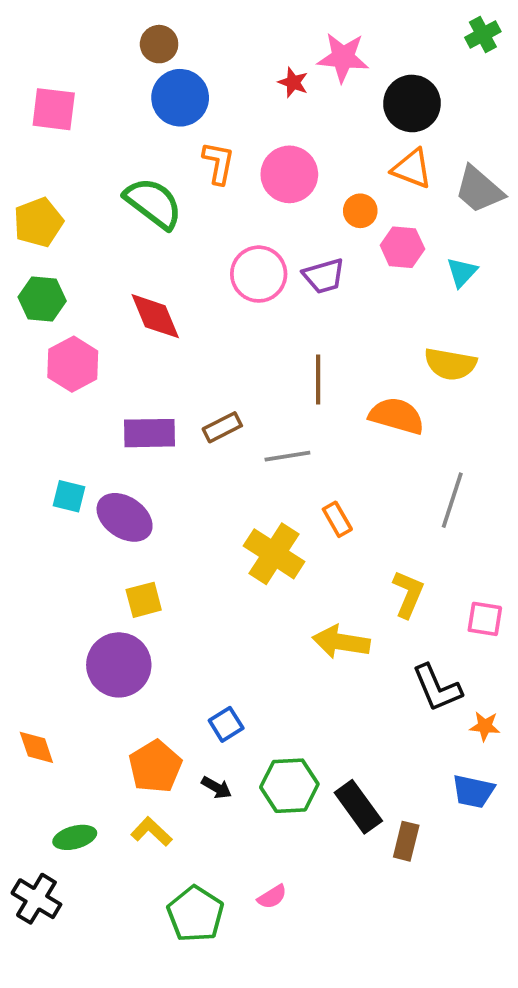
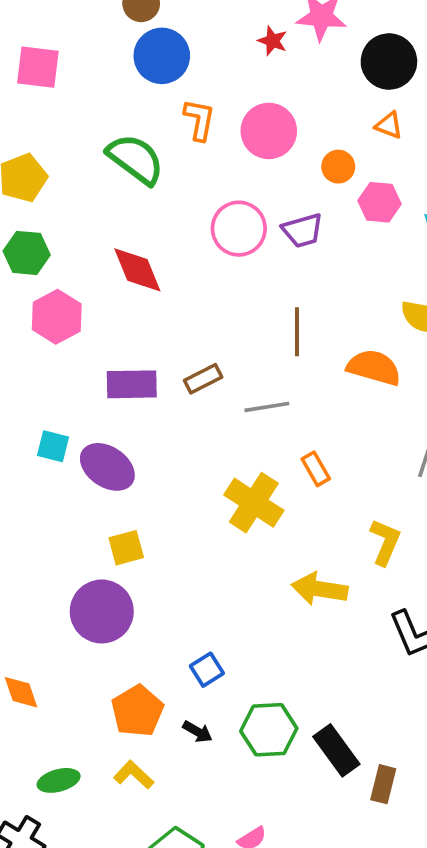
orange triangle: (412, 169) -> (389, 125), size x0.7

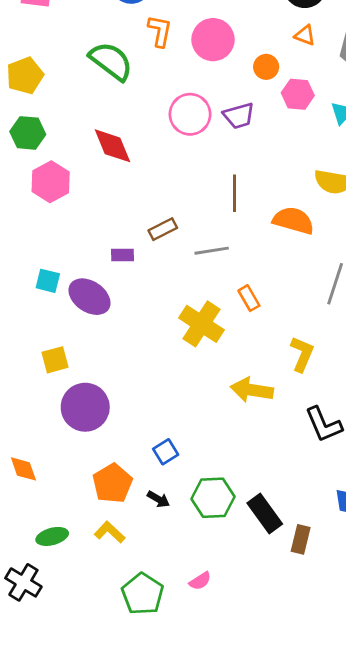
purple rectangle: (132, 384) -> (123, 255), moved, size x0.6
yellow square: (126, 548) -> (55, 360), moved

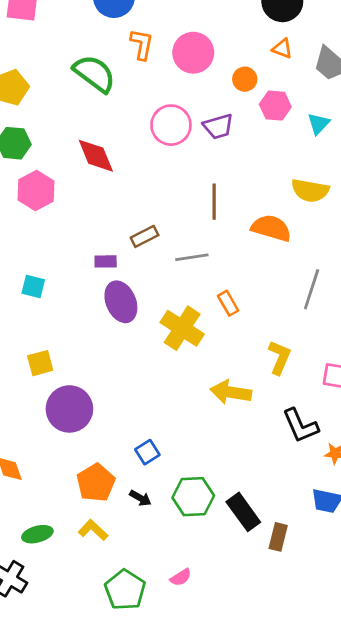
purple ellipse: (89, 297) -> (121, 302), moved, turned 33

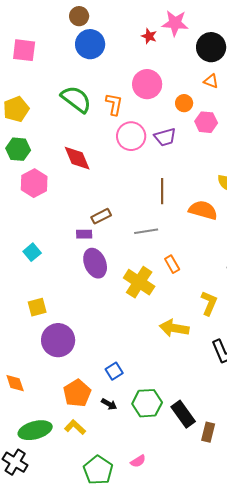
orange L-shape: (142, 44) -> (114, 104), moved
brown rectangle: (145, 236) -> (101, 216), moved
cyan square: (33, 286) -> (32, 252), turned 36
green ellipse: (37, 534) -> (35, 430), size x1.5

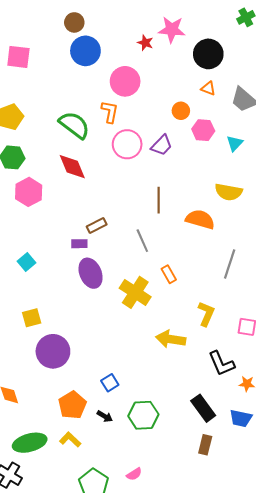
pink circle: (147, 84) -> (125, 81), moved
green semicircle: (76, 99) -> (74, 125), moved
purple trapezoid: (165, 137) -> (162, 145), turned -30
gray line: (146, 231) -> (142, 241), turned 75
black rectangle: (183, 414) -> (203, 408), moved

